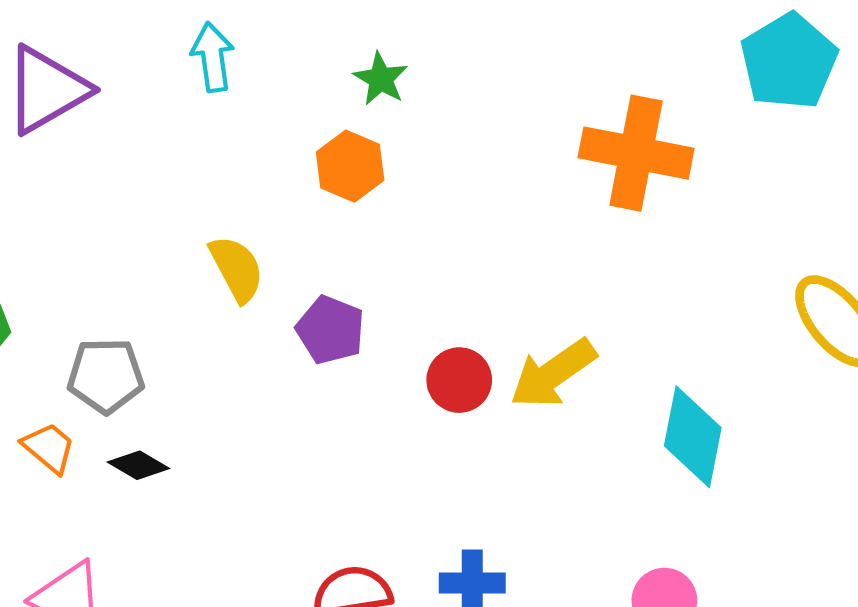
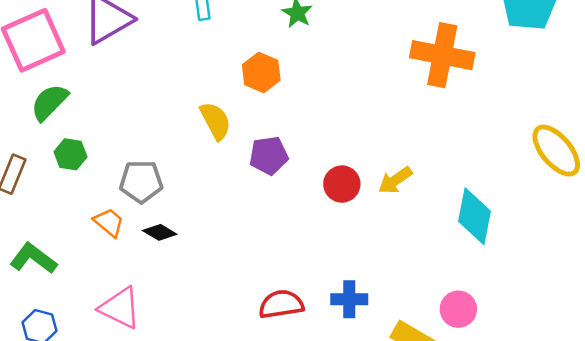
orange hexagon: (350, 166) -> (261, 73), moved
purple pentagon: (330, 330) -> (269, 156), turned -30
yellow arrow: (553, 374) -> (395, 180), size x0.7

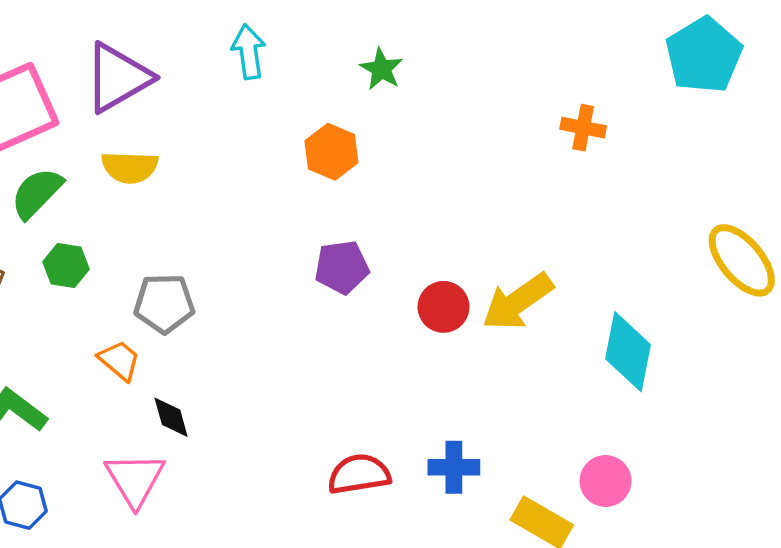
orange cross: (442, 55) -> (583, 128), size x0.5
yellow semicircle: (215, 121) -> (130, 167), moved, turned 120
yellow arrow: (395, 180) -> (518, 302), size x1.5
black diamond: (160, 232) -> (171, 417), moved, turned 44
pink triangle: (120, 308) -> (135, 479), turned 33

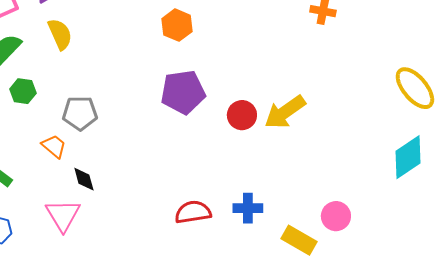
yellow semicircle: (130, 167) -> (60, 34), turned -116
purple pentagon: (342, 267) -> (183, 92), size x1.4
cyan diamond: (628, 352) -> (408, 157), moved, turned 45

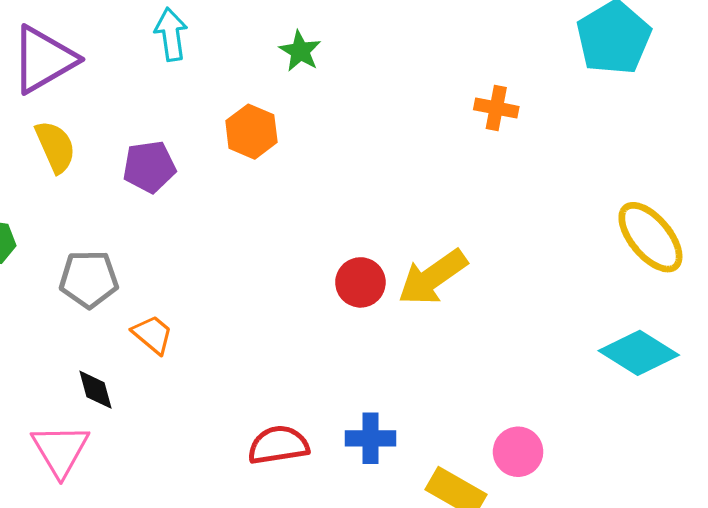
purple pentagon: (183, 92) -> (149, 167), moved, size x0.7
orange trapezoid: (54, 146) -> (153, 334), moved
cyan diamond: (408, 157) -> (639, 353), turned 66

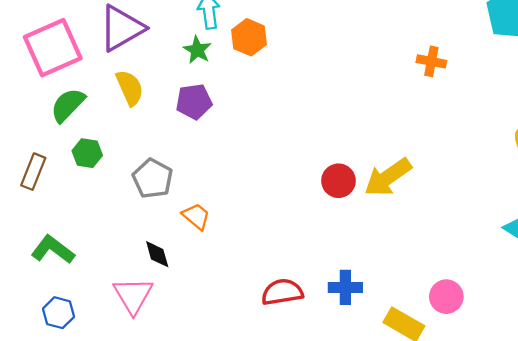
green star: (300, 51) -> (197, 50), moved
orange hexagon: (251, 132) -> (249, 37), moved
gray pentagon: (89, 279) -> (153, 178), turned 30

